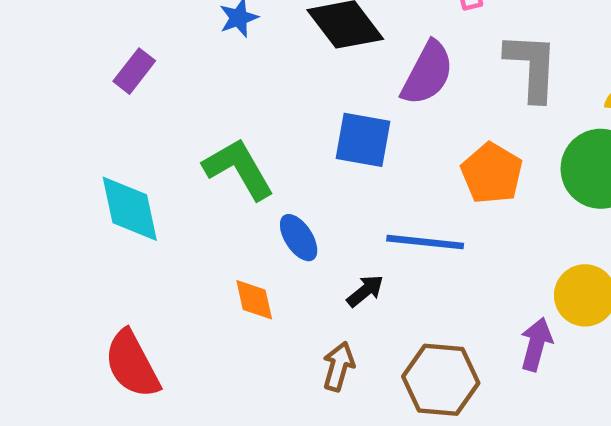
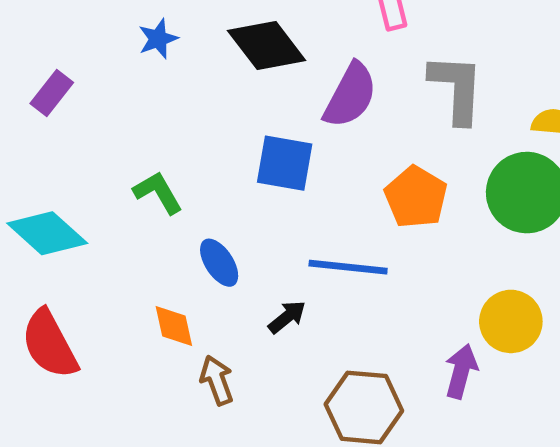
green L-shape: (239, 169) -> (158, 193), size x0.7
cyan diamond: (130, 209) -> (47, 233), turned -36
red semicircle: (132, 364) -> (49, 344), moved
brown arrow: (339, 366) -> (217, 380), moved, turned -36

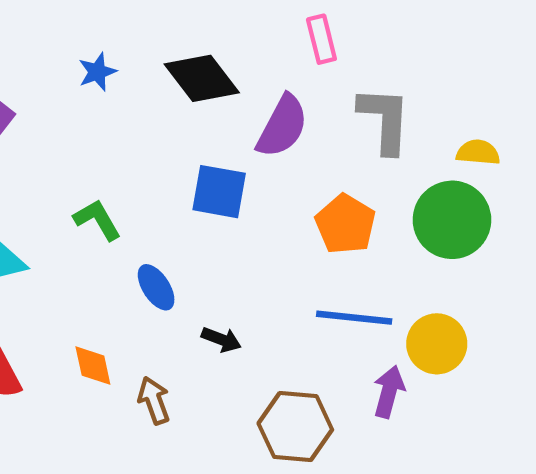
blue line: (348, 267) -> (354, 318), moved
black arrow: (287, 317) -> (221, 339), turned 60
orange diamond: (174, 326) -> (93, 366), moved

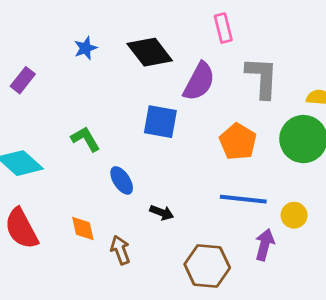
yellow circle: (437, 344) -> (294, 215), size x0.7

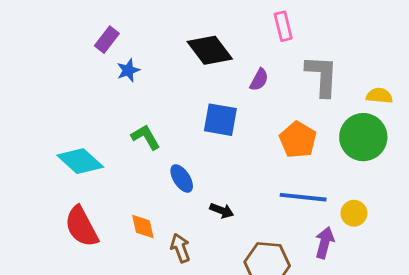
blue star: (86, 48) -> (128, 70), moved
purple rectangle: (23, 80) -> (107, 40), moved
purple semicircle: (199, 82) -> (259, 80), size x0.6

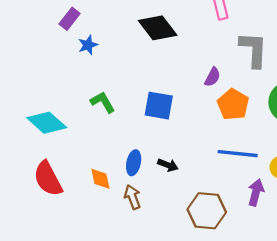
purple semicircle: (259, 80) -> (212, 77), moved
blue square: (220, 120) -> (159, 106), moved
blue ellipse: (182, 178) -> (134, 163), moved, turned 45

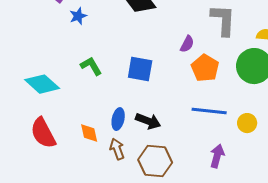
black arrow: (168, 165) -> (148, 121), size x1.4
purple arrow: (256, 192) -> (217, 156), moved
brown hexagon: (207, 211) -> (155, 161), moved

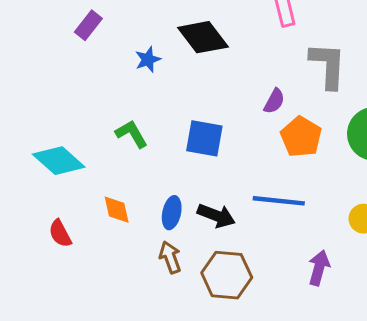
blue star: (78, 16) -> (148, 59), moved
blue line: (209, 111) -> (279, 201), moved
red semicircle: (43, 133) -> (60, 233), size x0.6
orange diamond: (89, 133) -> (117, 210), moved

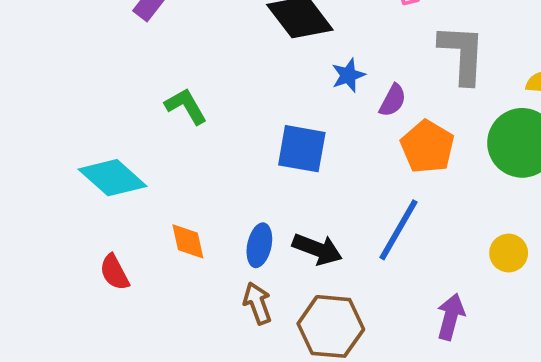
blue star: (148, 59) -> (348, 75), moved
green L-shape: (132, 134) -> (186, 106), moved
blue line: (279, 201) -> (398, 230), turned -66

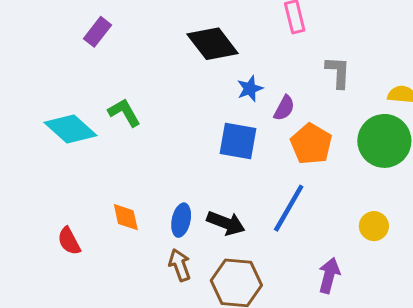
gray L-shape: (462, 54) -> (338, 72), size x0.7
blue square: (302, 149) -> (238, 141), moved
cyan diamond: (113, 178) -> (71, 129), moved

